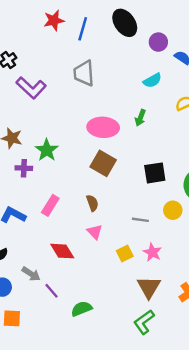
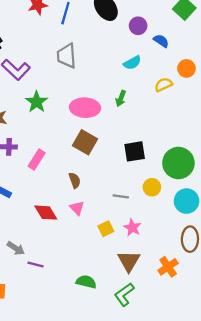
green star: (47, 150) -> (37, 102), moved
pink rectangle: (50, 205) -> (37, 160), moved
red diamond: (62, 251) -> (46, 213), moved
purple line: (51, 291) -> (35, 264), turned -35
green semicircle: (82, 309) -> (86, 282), moved, turned 36

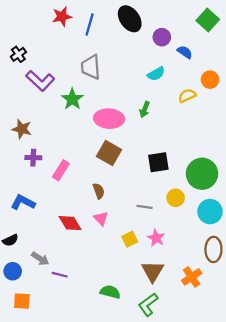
green star: (37, 102) -> (72, 99), moved

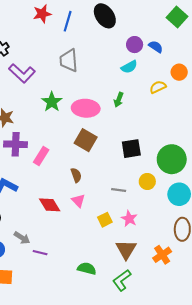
purple circle: (162, 37) -> (135, 45), moved
green star: (72, 99) -> (52, 102), moved
purple cross: (33, 158) -> (16, 144), size x1.5

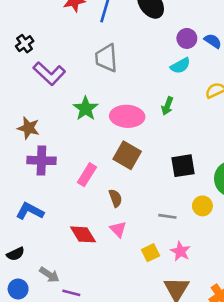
pink rectangle: (41, 156) -> (87, 175), moved

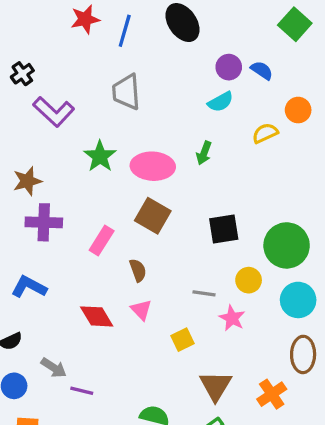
brown star: (28, 128) -> (27, 181), turned -30
pink star: (180, 251) -> (232, 318), moved

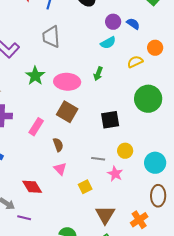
green circle: (287, 245) -> (148, 99), moved
red diamond: (97, 316) -> (32, 187), moved

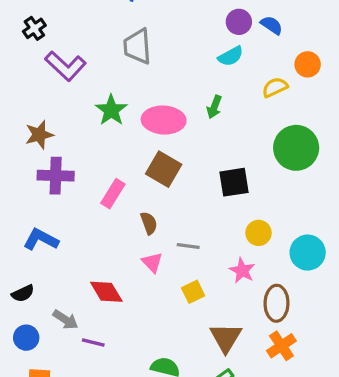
gray line: (98, 159) -> (188, 246), moved
brown ellipse: (158, 196) -> (277, 303), moved

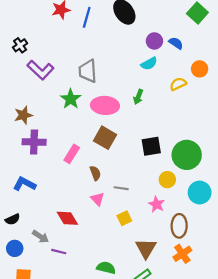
gray trapezoid: (137, 46) -> (88, 71), moved
green circle: (296, 148) -> (187, 155), moved

